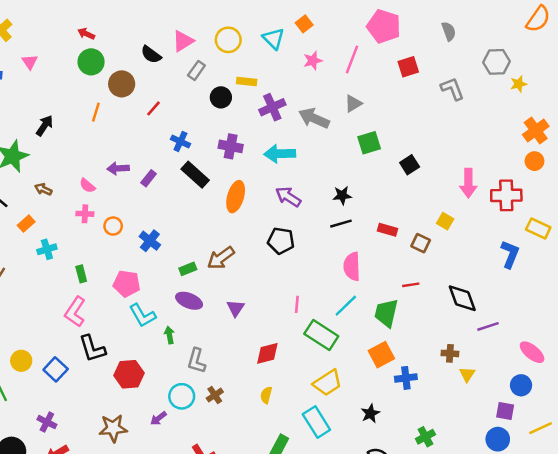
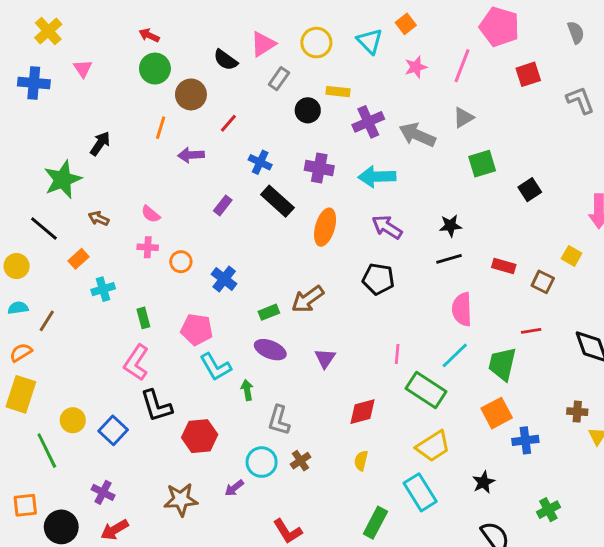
purple arrow: (118, 168) -> (191, 155), moved

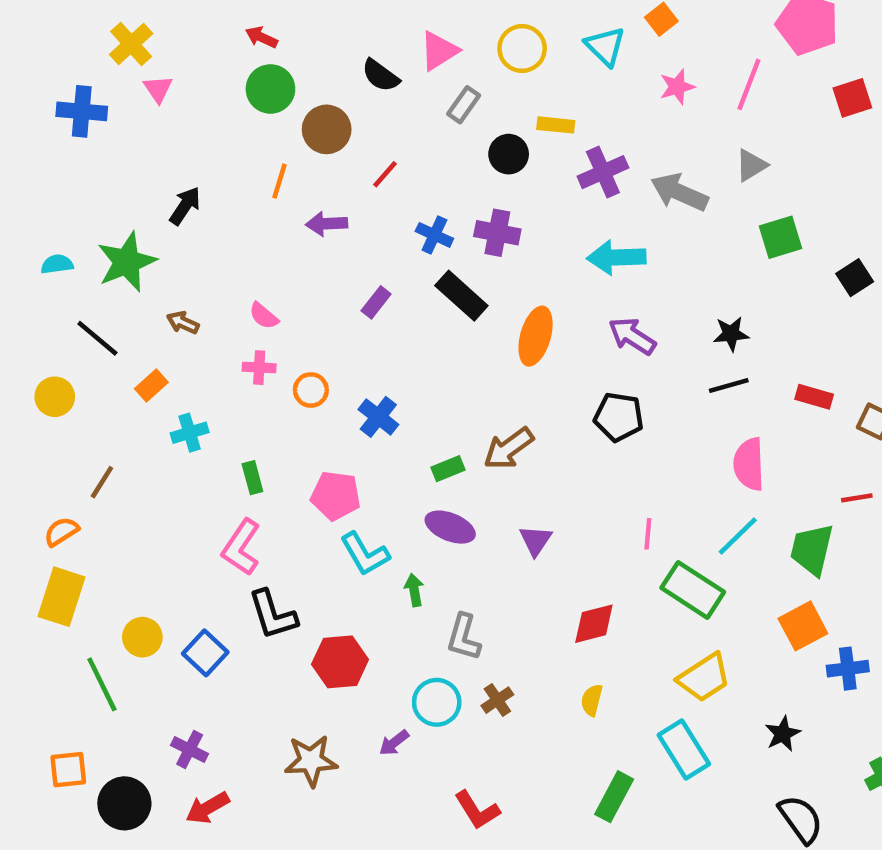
yellow cross: (48, 31) -> (131, 44), moved
purple cross: (319, 168) -> (497, 233), moved
cyan semicircle: (18, 308) -> (57, 264), moved

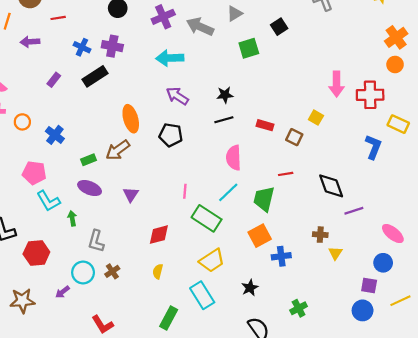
red line: (385, 174) -> (58, 18), turned 40
black square: (855, 278) -> (279, 27), moved
black rectangle: (461, 296) -> (95, 76), turned -75
orange ellipse: (536, 336) -> (131, 119), moved, turned -32

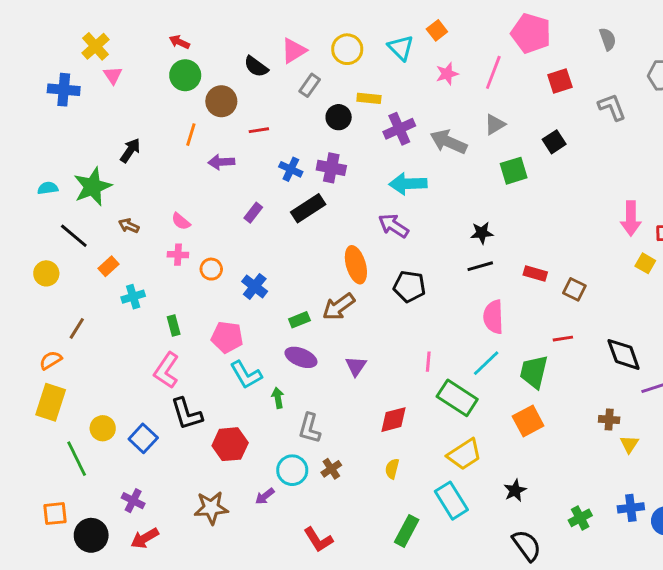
purple arrow: (177, 96) -> (394, 226), moved
yellow square: (316, 118) -> (645, 263), moved
blue cross: (281, 256) -> (631, 508), moved

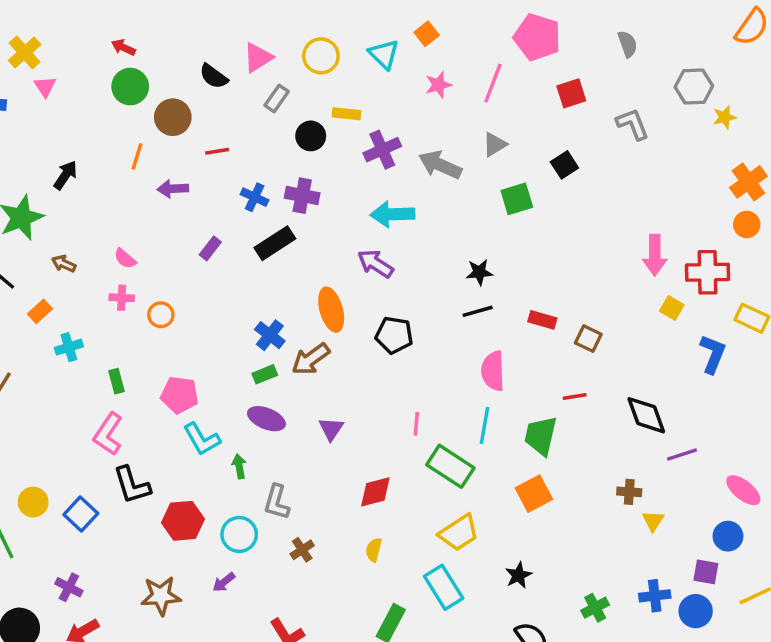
blue cross: (255, 286) -> (270, 335), moved
cyan line: (486, 363) -> (484, 425), turned -36
cyan circle: (292, 470) -> (239, 534), moved

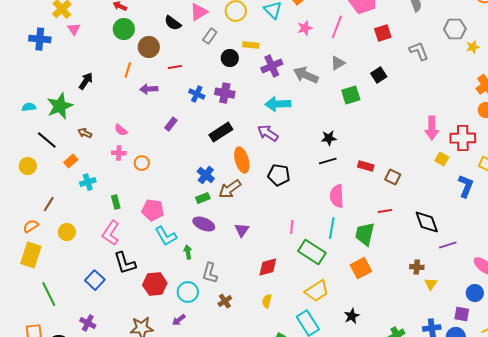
black rectangle: (275, 243) -> (221, 132), moved
yellow circle: (33, 502) -> (67, 232), moved

